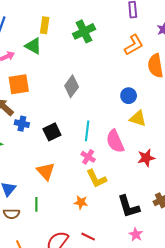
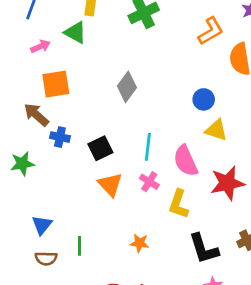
red star: (146, 158) -> (227, 183), size x1.4
orange triangle: (46, 171) -> (110, 185), moved
yellow L-shape: (96, 179) -> (179, 204), moved, turned 45

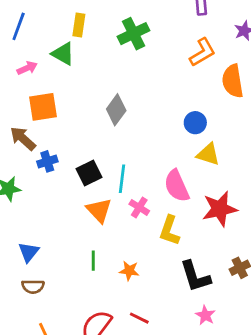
blue cross: (60, 137) -> (47, 161), turned -30
cyan line: (148, 147) -> (122, 179), moved
green line: (80, 246) -> (93, 261), moved

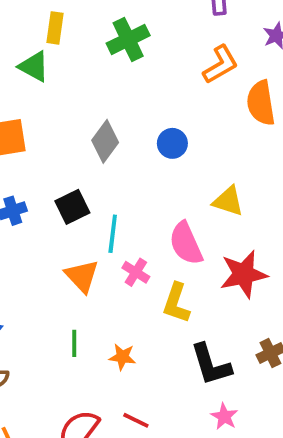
blue circle: (195, 123) -> (172, 143), moved
black square: (89, 173) -> (72, 207), moved

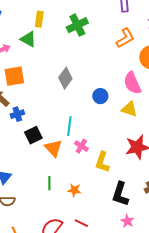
blue circle: (172, 143) -> (100, 96), moved
black square: (72, 207) -> (33, 135), moved
pink semicircle: (186, 243) -> (132, 83), moved
black L-shape: (211, 365) -> (120, 194), turned 35

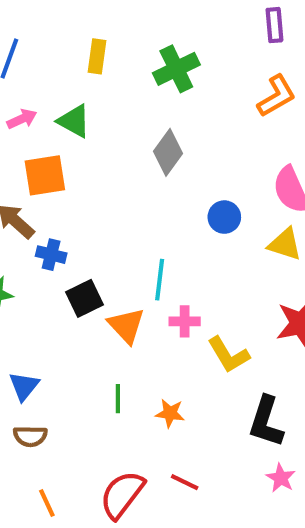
green triangle: (28, 39) -> (74, 121), moved
gray diamond: (65, 78) -> (168, 152), moved
blue cross: (17, 114) -> (51, 255), turned 32
pink cross: (81, 146) -> (185, 321), turned -32
yellow L-shape: (102, 162) -> (228, 355), turned -50

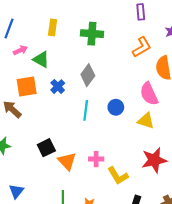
green cross: (176, 69) -> (92, 34), turned 30
pink arrow: (22, 119) -> (20, 50), moved
blue cross: (51, 255) -> (58, 87), moved, turned 32
cyan line: (160, 280) -> (86, 110), moved

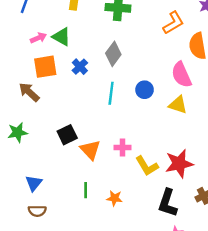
pink arrow: (20, 50) -> (38, 38), moved
red star: (154, 160) -> (179, 164), moved

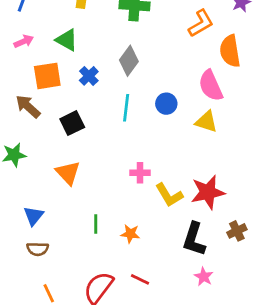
pink arrow: (38, 38) -> (24, 41), moved
black square: (67, 135) -> (72, 123), moved
orange triangle: (90, 150) -> (68, 173), moved

